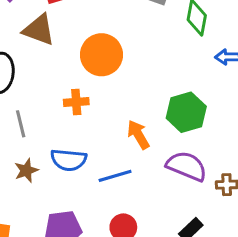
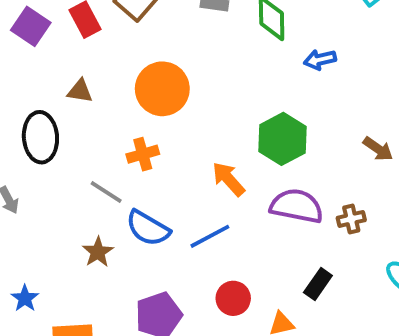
brown triangle: (39, 30) -> (80, 91), moved, size x0.6
gray line: (21, 124) -> (106, 192), moved, turned -32
blue semicircle: (69, 160) -> (148, 228), turned 36

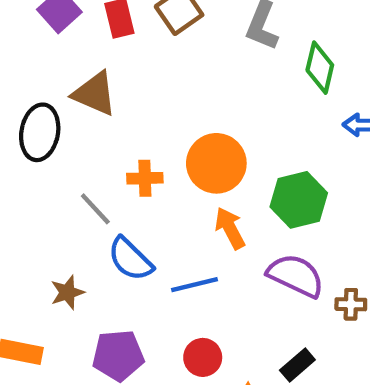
orange circle: (162, 89) -> (216, 163), moved
brown triangle: (80, 91) -> (95, 94), size x1.6
brown star: (98, 252) -> (67, 292), moved

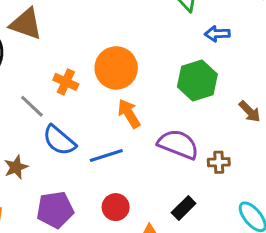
orange cross: (145, 178) -> (66, 82), turned 30
green hexagon: (299, 200) -> (197, 81), moved

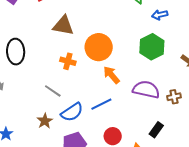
brown triangle: (26, 24) -> (63, 26), moved
gray line: (32, 106) -> (53, 91), moved
blue semicircle: (59, 140) -> (72, 112), moved, turned -65

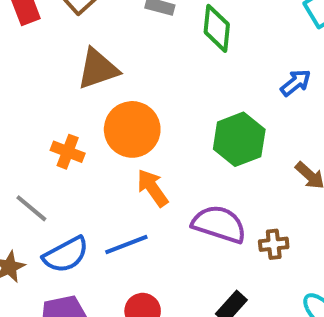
blue arrow: (160, 15) -> (296, 83), moved, turned 147
brown triangle: (63, 26) -> (98, 69), moved, turned -35

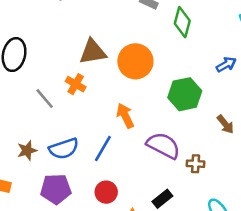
brown triangle: (98, 69) -> (93, 52), moved
orange circle: (132, 129) -> (135, 61), moved
gray line: (31, 208) -> (45, 99), moved
blue line: (126, 244) -> (103, 149), turned -48

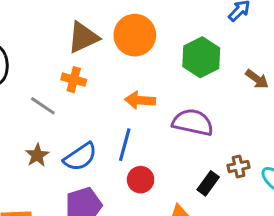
orange arrow: (125, 116) -> (140, 100), turned -45
brown star: (27, 150) -> (37, 155), moved
brown cross: (196, 164) -> (239, 166), moved
red circle: (106, 192) -> (141, 180), moved

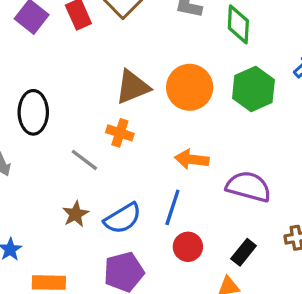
green hexagon: (201, 57) -> (253, 89), moved
black rectangle: (208, 183) -> (244, 252), moved

